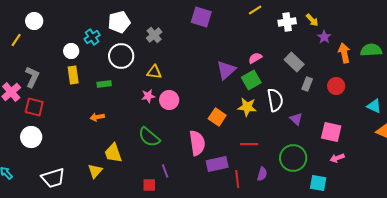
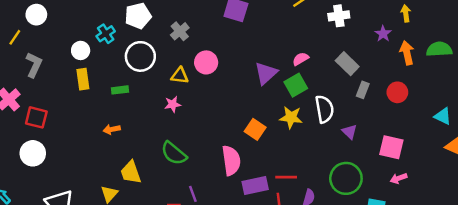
yellow arrow: (312, 20) -> (406, 13), moved, turned -144
gray L-shape: (32, 77) -> (34, 65), moved
pink circle: (169, 100) -> (206, 62), moved
red line: (249, 144) -> (286, 177), moved

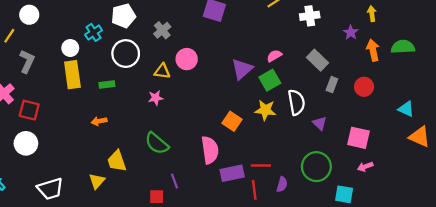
yellow rectangle: (83, 79) -> (72, 75), size x1.4

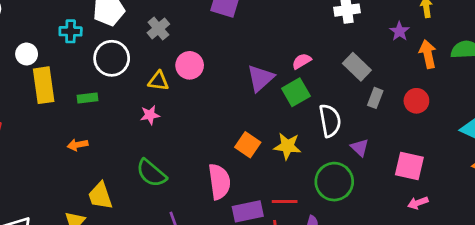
cyan cross: (94, 32) -> (71, 31), turned 35
white circle: (70, 48) -> (27, 54), moved
yellow star: (265, 110) -> (287, 146), moved
green circle: (316, 167) -> (334, 182), moved

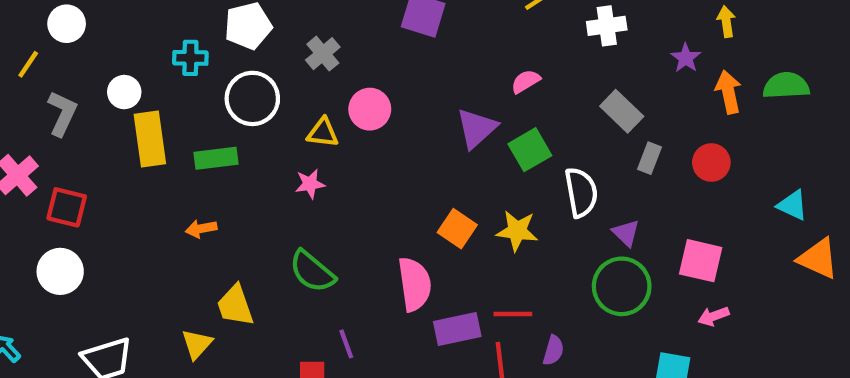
pink semicircle: (302, 61) -> (526, 81), moved
green rectangle: (88, 98) -> (216, 158), size x1.4
green circle: (334, 182) -> (622, 286), moved

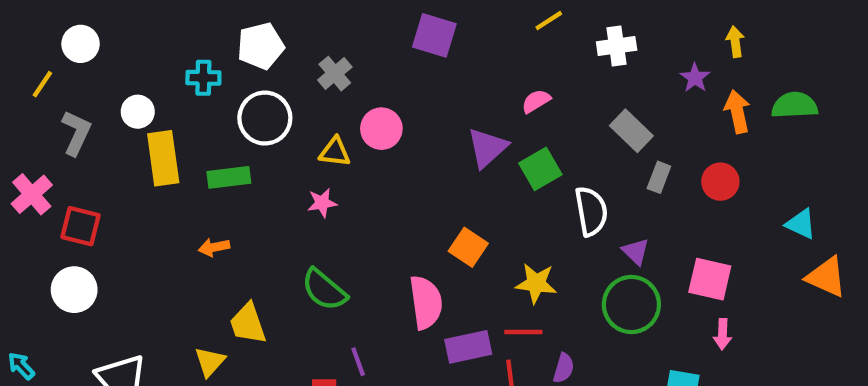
yellow star: (517, 231) -> (536, 283), moved
pink arrow: (713, 316) -> (723, 334), turned -68

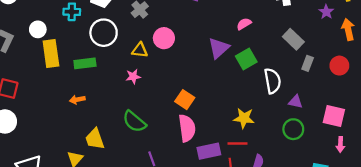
orange square: (468, 247) -> (185, 100), moved
purple triangle: (636, 252) -> (296, 102), turned -32
green circle: (631, 304) -> (293, 129), size x0.7

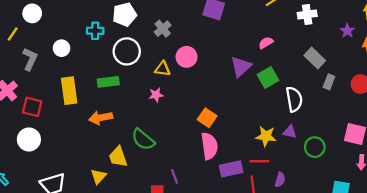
yellow rectangle: (51, 53) -> (69, 91), moved
orange arrow: (77, 100) -> (101, 118), size x1.5
purple triangle: (296, 102) -> (290, 132), moved
green semicircle: (134, 121) -> (143, 139), moved

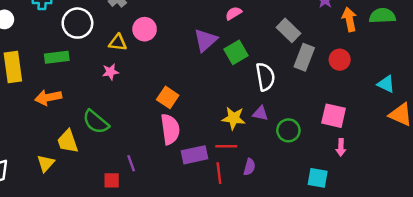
gray rectangle: (329, 82) -> (304, 57), size x1.5

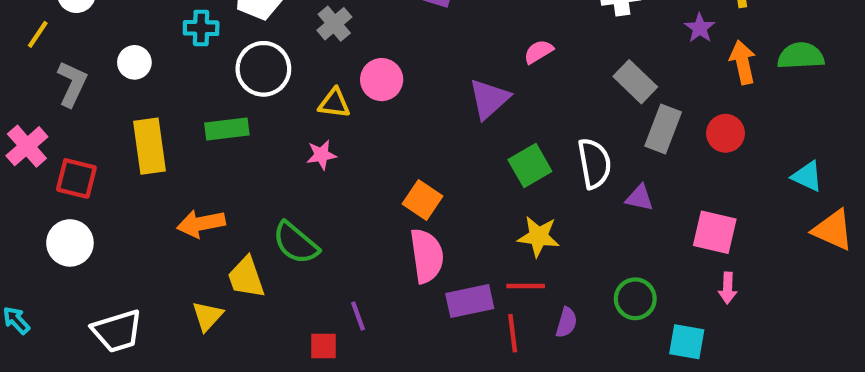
green square: (236, 52) -> (530, 166), moved
orange arrow: (48, 97) -> (201, 224), moved
purple triangle: (260, 113) -> (640, 198), moved
green circle: (288, 130) -> (635, 299), moved

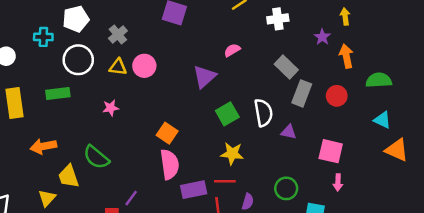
green semicircle: (801, 56) -> (379, 80), moved
yellow triangle: (334, 103) -> (118, 67), moved
purple line: (358, 316) -> (131, 198), turned 56

